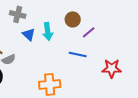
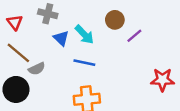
cyan arrow: (48, 31) -> (84, 35), turned -36
blue line: (78, 54) -> (84, 63), moved

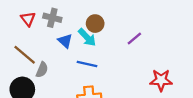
brown circle: (115, 20) -> (95, 24), moved
red triangle: (15, 22) -> (28, 19), moved
gray semicircle: (37, 69) -> (42, 70), turned -42

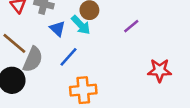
blue line: (87, 64) -> (68, 57), moved, turned -60
gray semicircle: (42, 70) -> (33, 59), size x1.5

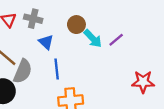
cyan arrow: (81, 25) -> (93, 39), moved
blue line: (68, 57) -> (57, 69), turned -48

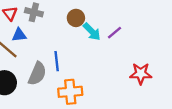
blue triangle: (46, 42) -> (19, 35), moved, turned -49
gray semicircle: (23, 71) -> (37, 74), moved

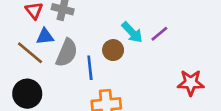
brown circle: (76, 18) -> (113, 50), moved
gray semicircle: (37, 74) -> (67, 53), moved

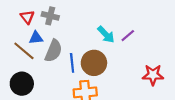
brown circle: (113, 50) -> (94, 63), moved, size x1.5

